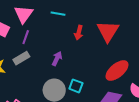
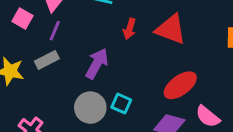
red triangle: (108, 31) -> (171, 29), turned -45
purple arrow: (57, 59) -> (97, 64), size x1.5

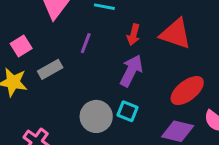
pink square: (23, 18) -> (21, 46), moved, turned 30
purple line: (55, 31) -> (86, 43), moved
purple arrow: (97, 64) -> (131, 71), moved

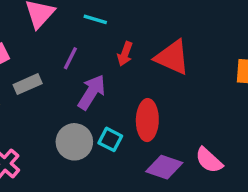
purple arrow: (131, 71) -> (92, 92), moved
red ellipse: (187, 91) -> (147, 120), moved, turned -56

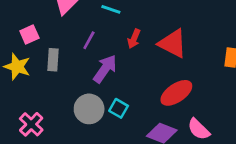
gray rectangle: (28, 84) -> (53, 60), turned -65
red ellipse: (147, 120) -> (176, 93), moved, turned 52

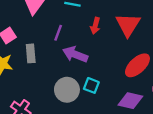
red triangle: (173, 43) -> (128, 25), turned 44
purple arrow: (105, 69) -> (75, 54), turned -95

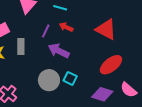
red triangle: (128, 25) -> (106, 29), turned -40
red arrow: (95, 26) -> (66, 27), moved, turned 96

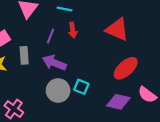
red arrow: (66, 27) -> (73, 30), turned -120
purple arrow: (59, 51) -> (54, 63), moved

